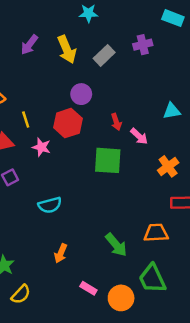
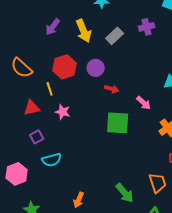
red arrow: (116, 122) -> (112, 89), moved, turned -56
red hexagon: (68, 123) -> (65, 67), moved
cyan semicircle: (50, 205) -> (52, 160), moved
orange trapezoid: (156, 233) -> (158, 183), turned 75

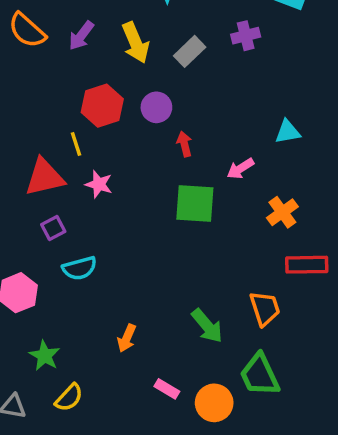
orange semicircle: (22, 68) -> (27, 30), moved
red arrow: (112, 89) -> (184, 144), turned -120
pink arrow: (144, 103) -> (240, 169), turned 105
red triangle: (32, 108) -> (45, 177), size x1.4

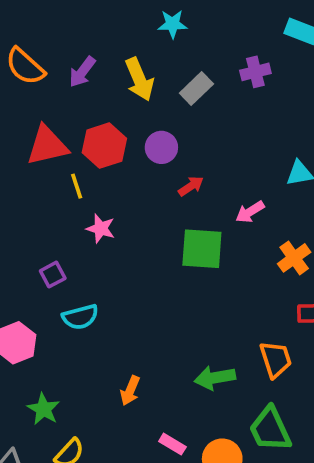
red arrow: (184, 144) -> (191, 186), turned 70
red triangle: (45, 177) -> (47, 146), moved
green arrow: (207, 326) -> (215, 378), turned 120

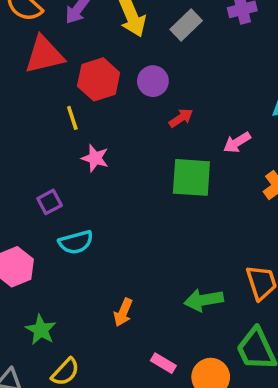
red triangle: (47, 146) -> (44, 55), moved

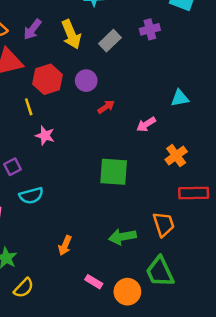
green square: (191, 177) -> (114, 172), moved

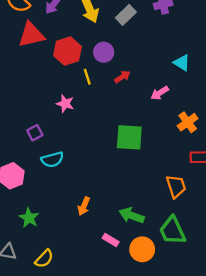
cyan triangle: (180, 98) -> (182, 63), moved, turned 42
yellow line: (29, 107) -> (87, 77), moved
green arrow: (122, 237) -> (132, 215), moved, turned 30
yellow semicircle: (24, 288) -> (44, 259), moved

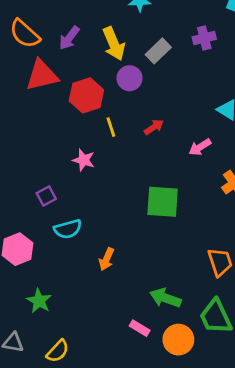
purple circle: (104, 52) -> (130, 78), moved
orange arrow: (84, 206) -> (107, 259), moved

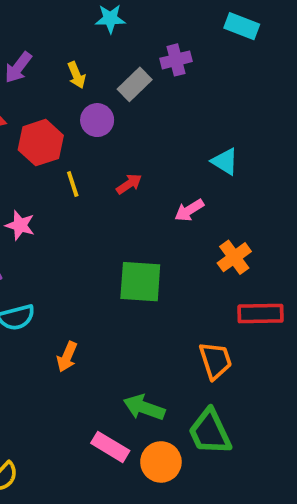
purple cross: (204, 38) -> (176, 60), moved
yellow arrow: (114, 44) -> (76, 75), size x0.6
pink star: (84, 160) -> (20, 225), moved
pink rectangle: (140, 328) -> (110, 447), size x1.4

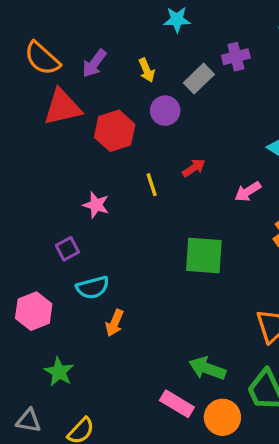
yellow line: (73, 184) -> (152, 185), moved
orange arrow: (67, 357) -> (115, 323), moved

